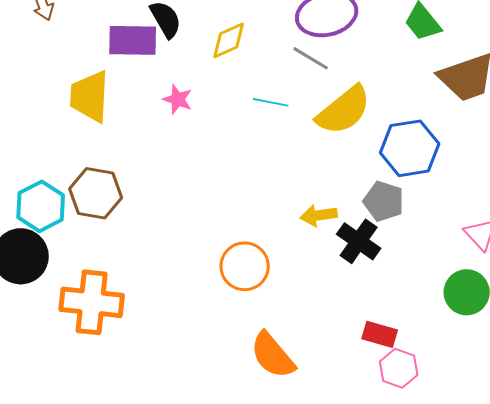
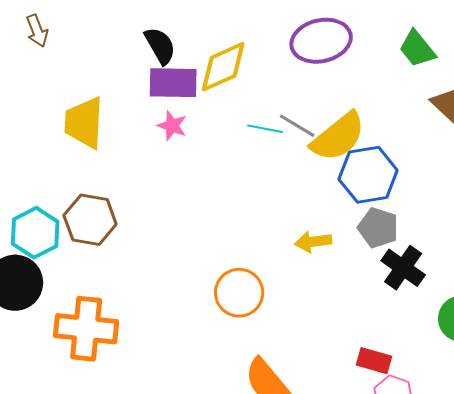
purple rectangle: (133, 40) -> (173, 83), moved
yellow diamond: (229, 40) -> (223, 67), size x1.4
gray line: (311, 58) -> (297, 126), moved
blue hexagon: (410, 148) -> (368, 175), moved
black cross: (359, 241) -> (403, 268), moved

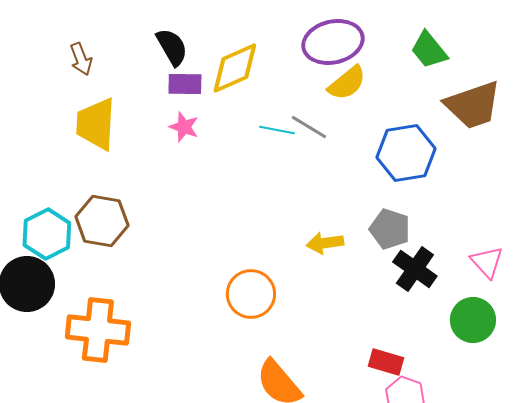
brown arrow: (37, 31) -> (81, 59), moved
purple rectangle: (173, 83) -> (185, 84), size x0.7
yellow semicircle: (338, 137) -> (347, 83), moved, size x0.7
blue hexagon: (368, 175) -> (406, 153), moved

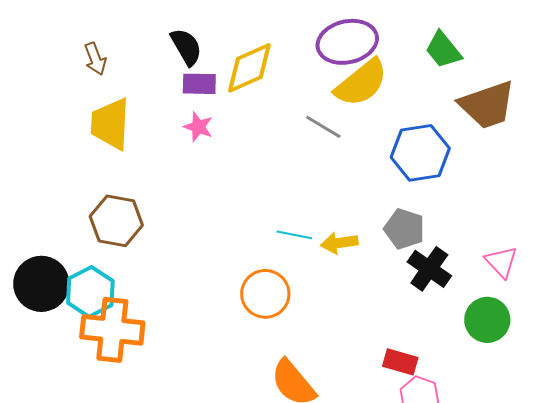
yellow semicircle: (347, 83) -> (361, 83), size x1.4
cyan line: (277, 130) -> (294, 235), moved
cyan hexagon: (47, 234) -> (90, 292), moved

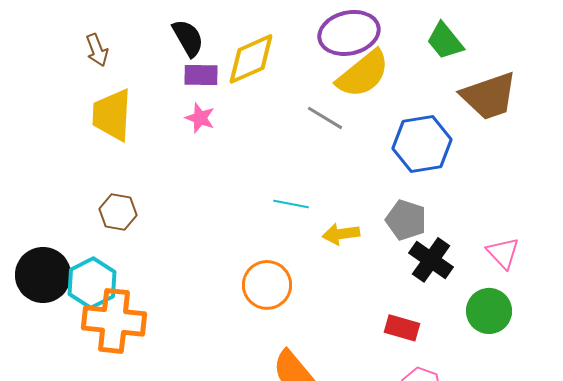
brown hexagon: (116, 221) -> (118, 212), size x0.7
cyan line: (294, 235) -> (291, 204), moved
red rectangle: (400, 362) -> (402, 328), moved

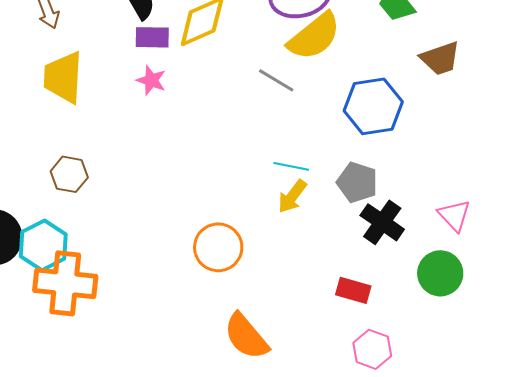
brown trapezoid: (489, 96) -> (440, 58), size x0.7
cyan line: (291, 204) -> (291, 166), moved
yellow arrow: (341, 234) -> (292, 196), turned -45

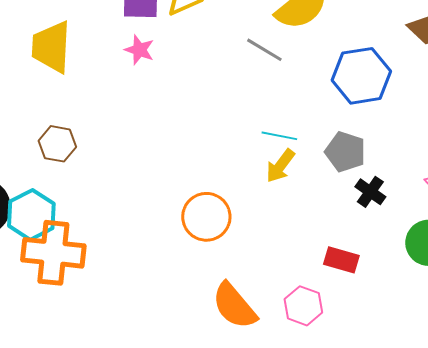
black cross: (382, 222) -> (370, 192), size x0.7
pink hexagon: (372, 349) -> (303, 306), moved

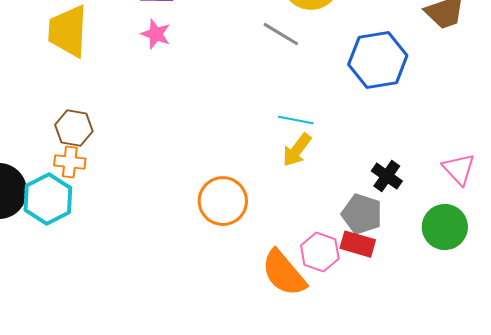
gray pentagon: (345, 152) -> (362, 214), moved
orange cross: (53, 253) -> (70, 162), moved, size x0.5
orange semicircle: (234, 306) -> (284, 273), moved
pink hexagon: (303, 306) -> (320, 252), moved

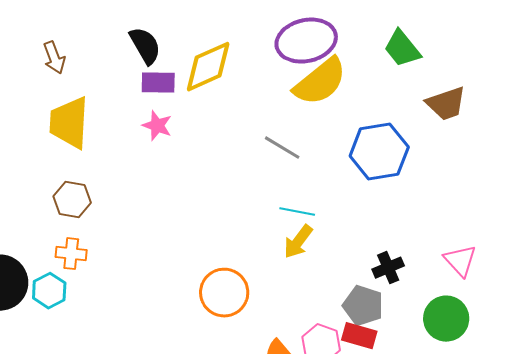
gray line: (281, 34) -> (282, 148), moved
brown hexagon: (74, 128) -> (72, 200), moved
black cross: (387, 176) -> (388, 268), turned 32
cyan hexagon: (48, 199) -> (49, 291), size x0.7

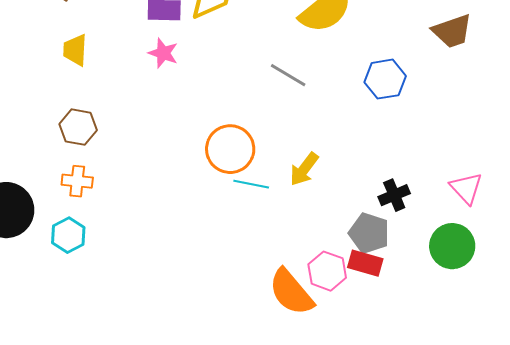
yellow trapezoid: (69, 123) -> (75, 50), size x0.6
blue hexagon: (379, 152) -> (385, 79), size x0.7
cyan line: (297, 212) -> (251, 184), moved
cyan hexagon: (49, 291) -> (68, 235), moved
orange circle: (224, 293) -> (230, 149), moved

